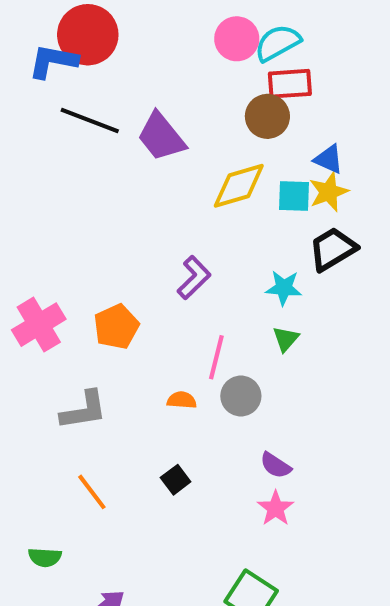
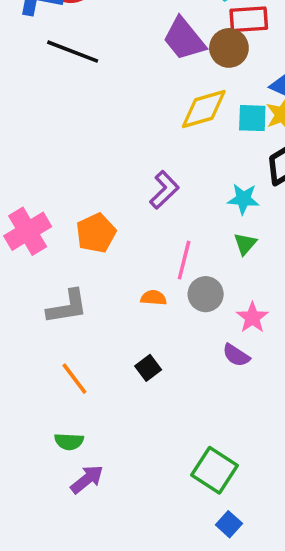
purple trapezoid: (161, 137) -> (184, 39), moved
pink star: (276, 508) -> (252, 318), moved
green semicircle: (45, 557) -> (69, 442), moved

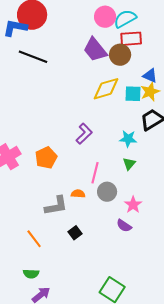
gray L-shape: (67, 307) -> (56, 206), moved

